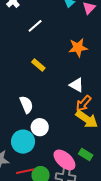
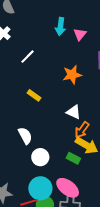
cyan circle: (23, 142) -> (40, 188), moved
green rectangle: (86, 155) -> (73, 158), moved

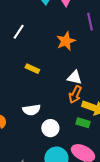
orange arrow: (82, 130) -> (75, 94), moved
white semicircle: (25, 136) -> (32, 110), turned 120

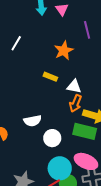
yellow rectangle: (32, 69) -> (50, 77), moved
green rectangle: (83, 123) -> (85, 131), size x1.6

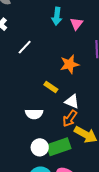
white semicircle: (33, 121) -> (34, 114), moved
green rectangle: (85, 131) -> (59, 147), moved, turned -45

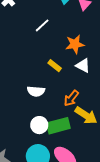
white line: (25, 47) -> (42, 25), moved
white triangle: (72, 102) -> (83, 66), moved

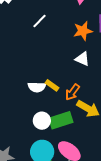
orange star: (75, 44) -> (83, 31), moved
yellow rectangle: (55, 66) -> (52, 85), moved

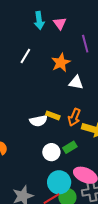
orange star: (83, 31) -> (61, 63), moved
green rectangle: (61, 120) -> (70, 147), size x0.6

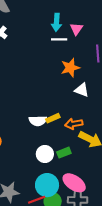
white line: (25, 56) -> (59, 39), moved, turned 49
yellow rectangle: (53, 115) -> (53, 118), turned -56
orange arrow: (74, 117) -> (74, 124), turned 48

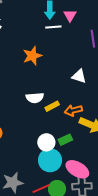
orange star: (70, 68) -> (32, 56), moved
white semicircle: (38, 121) -> (35, 98), moved
cyan circle: (47, 185) -> (50, 160), moved

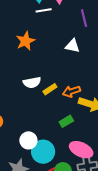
white triangle: (79, 76) -> (73, 46), moved
white circle: (46, 142) -> (28, 140), moved
cyan circle: (50, 160) -> (43, 152), moved

